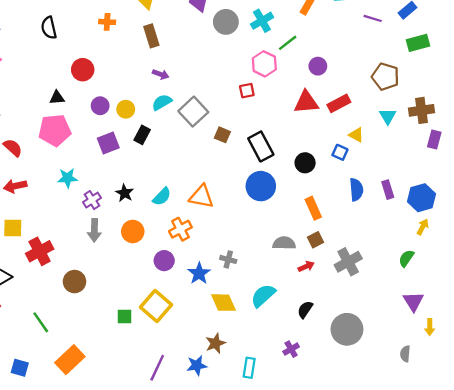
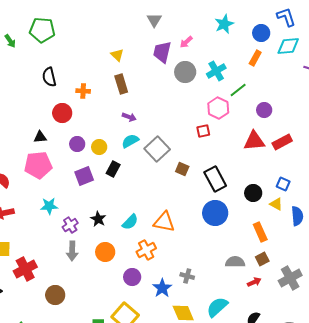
orange cross: (107, 22) -> (83, 91), moved
black semicircle: (49, 28) -> (49, 77), moved
yellow triangle: (356, 135) -> (276, 204), moved

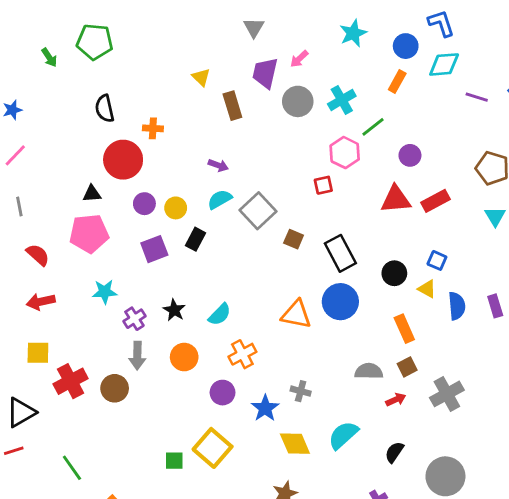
brown rectangle: (121, 84) -> (232, 106), moved
red circle: (62, 113) -> (123, 160), size x1.4
orange triangle: (164, 222) -> (296, 314), moved
brown circle: (55, 295) -> (115, 388), moved

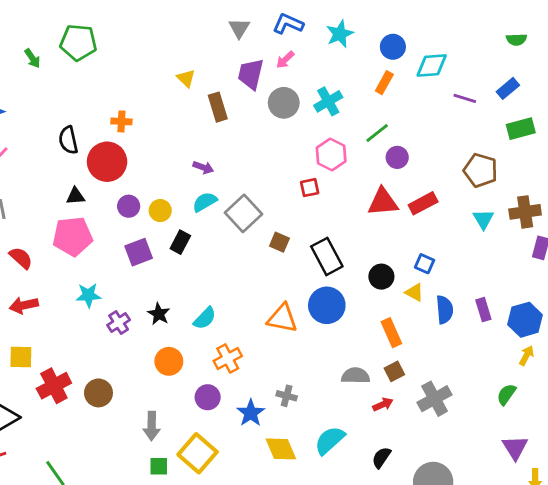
blue L-shape: (441, 23) -> (288, 24), moved, turned -48
black semicircle: (105, 109) -> (68, 140), moved
green line: (373, 127) -> (377, 133), moved
orange cross: (153, 128) -> (121, 121), moved
gray arrow: (137, 356) -> (152, 426), moved

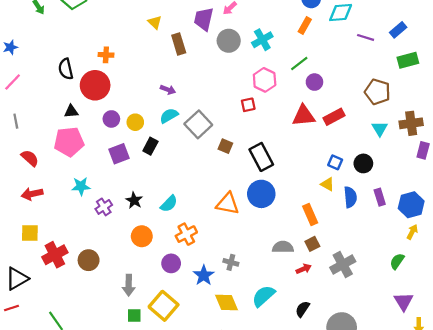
black circle: (381, 277) -> (363, 163), moved

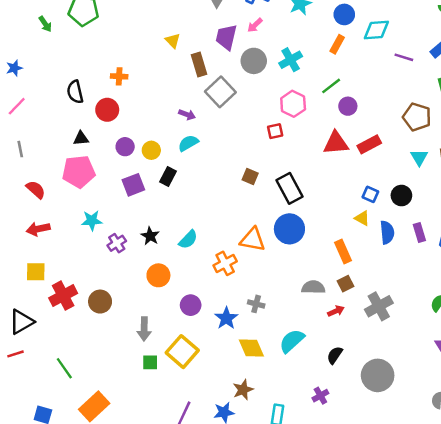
red circle: (95, 85) -> (107, 110), size x0.7
gray square: (198, 124) -> (220, 92), moved
orange cross: (186, 234) -> (225, 263), moved

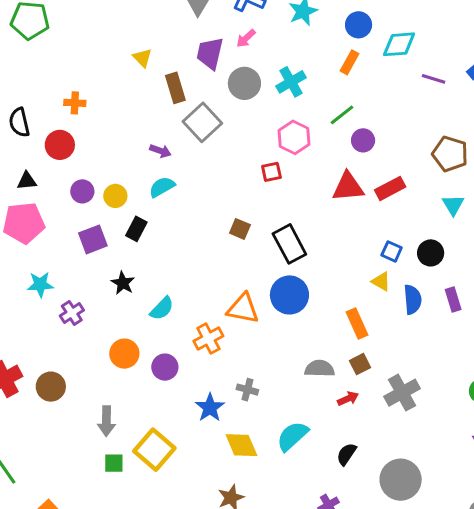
black star: (150, 236) -> (123, 283), moved
purple circle: (191, 305) -> (165, 367), moved

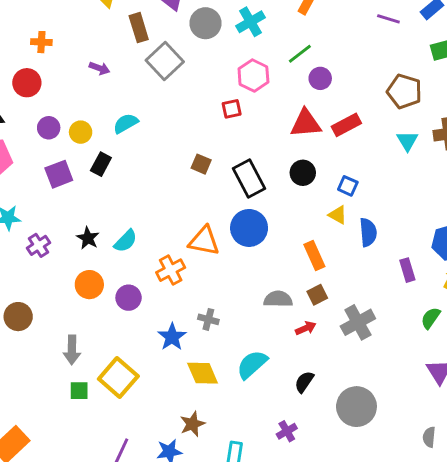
purple arrow: (160, 151) -> (99, 68), moved
black circle: (431, 253) -> (303, 173), moved
black star: (123, 283) -> (88, 238), moved
purple rectangle: (453, 299) -> (407, 270), moved

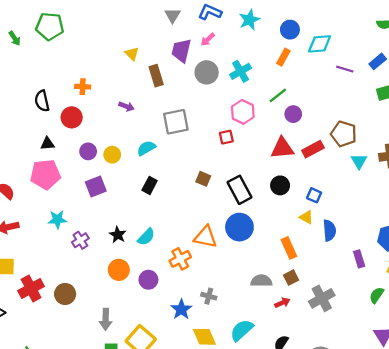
gray square: (165, 61) -> (176, 122), moved, turned 32
brown pentagon: (404, 91) -> (344, 134), moved
black rectangle: (101, 164) -> (150, 185), moved

